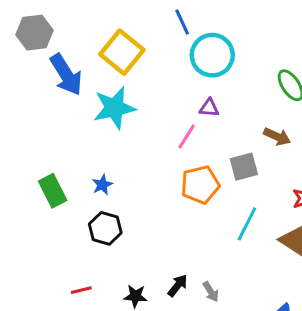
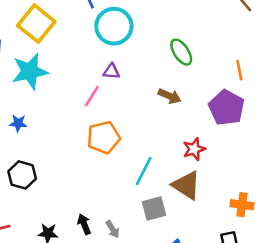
gray square: (244, 167) -> (154, 209), moved
blue star: (102, 185) -> (18, 123), moved, turned 30
black arrow: (178, 286) -> (84, 224), turned -60

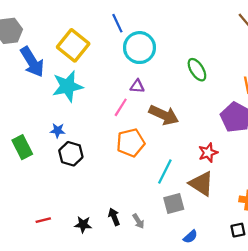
brown arrow: (170, 96) -> (164, 115), moved, size x1.5
black hexagon: (22, 175) -> (71, 154), moved

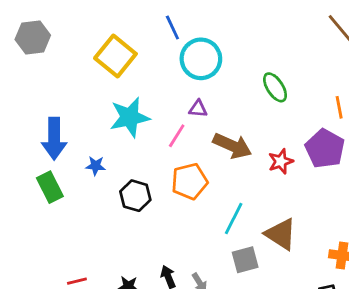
blue arrow: (32, 62) -> (54, 139), moved, turned 32
cyan star: (68, 86) -> (130, 117), moved
red star: (208, 153) -> (281, 161), moved
black hexagon: (71, 154) -> (135, 196), moved

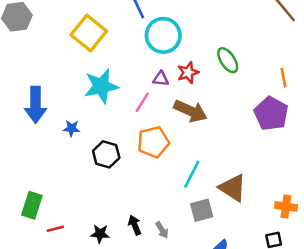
red star: (281, 161) -> (188, 73), moved
green rectangle: (50, 187) -> (32, 205), moved, turned 45

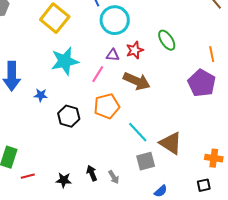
cyan line: (192, 174) -> (138, 132), turned -70

